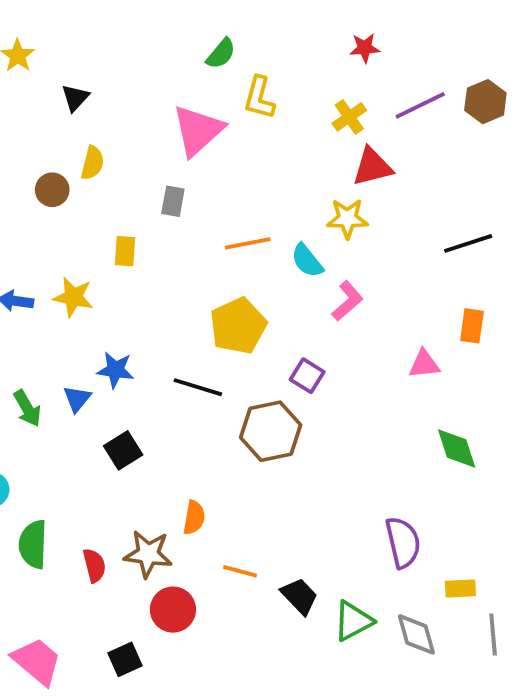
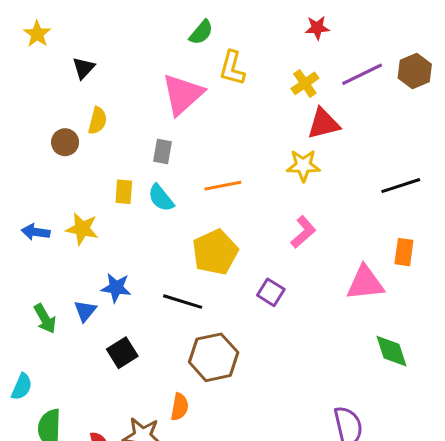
cyan semicircle: (307, 261) -> (161, 198), moved
pink triangle: (424, 364) -> (365, 283), size x1.5
brown hexagon: (271, 431) -> (214, 357), moved

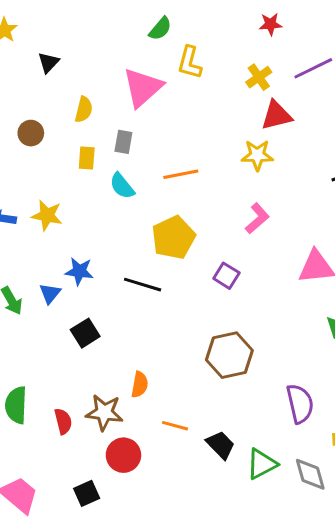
yellow semicircle: (98, 121) -> (84, 110), moved
yellow rectangle: (124, 192) -> (87, 158), moved
brown hexagon: (214, 357) -> (229, 355), moved

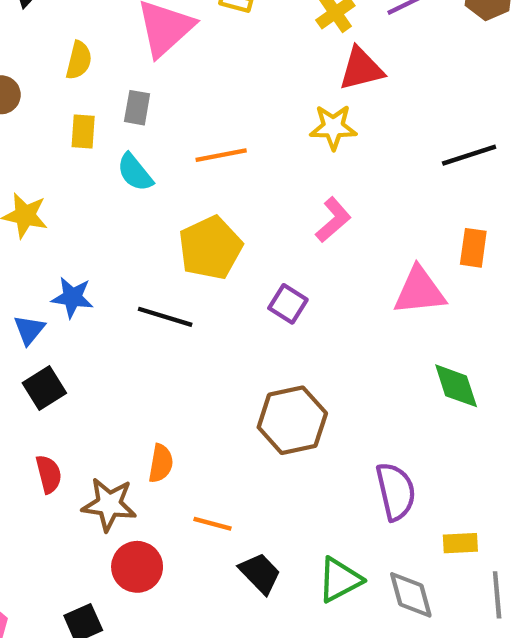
black square: (85, 333) -> (44, 388), moved
red semicircle: (63, 421) -> (49, 474), moved
black trapezoid: (221, 445) -> (260, 573), moved

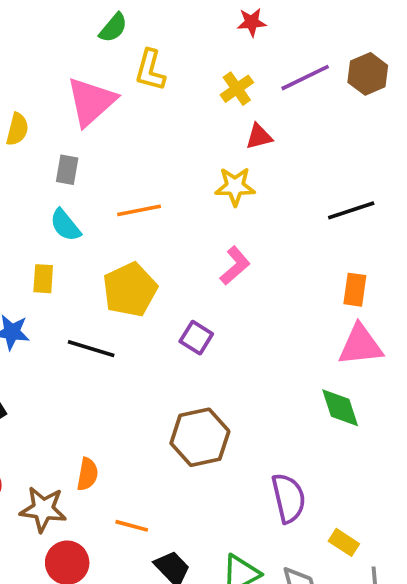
red triangle: (361, 69) -> (259, 137), size x0.7
yellow rectangle: (83, 131) -> (43, 279), moved
pink triangle: (419, 291) -> (360, 345), moved
yellow rectangle: (460, 543) -> (344, 542), turned 36

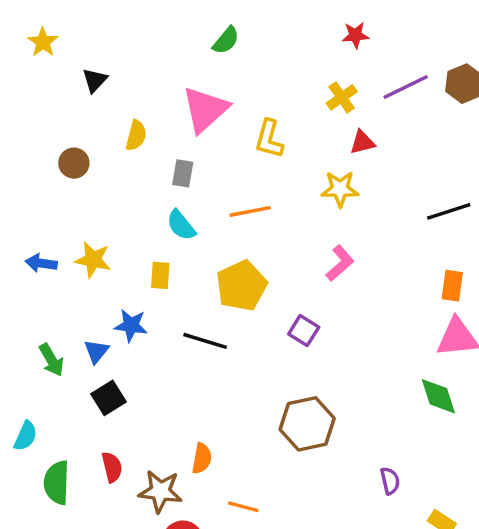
yellow L-shape: (150, 70) -> (269, 139), moved
purple semicircle: (288, 498) -> (390, 481), size x0.6

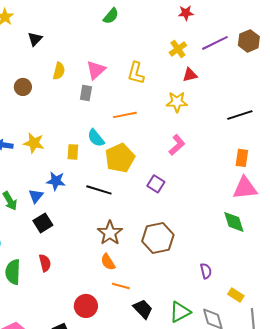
pink triangle: (205, 110) -> (96, 70), moved, size x0.7
cyan semicircle: (181, 225) -> (96, 138), moved
orange semicircle: (202, 458) -> (108, 262), moved, turned 138
brown star: (160, 491) -> (110, 233), moved, turned 30

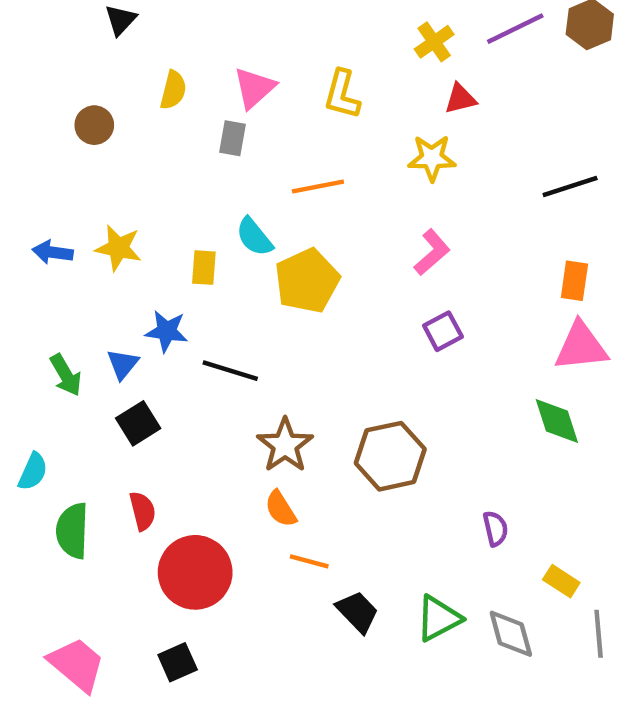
purple square: (156, 184) -> (443, 331), moved, turned 30
black line: (99, 190) -> (230, 371), moved
red circle: (86, 306) -> (195, 572), moved, size x1.4

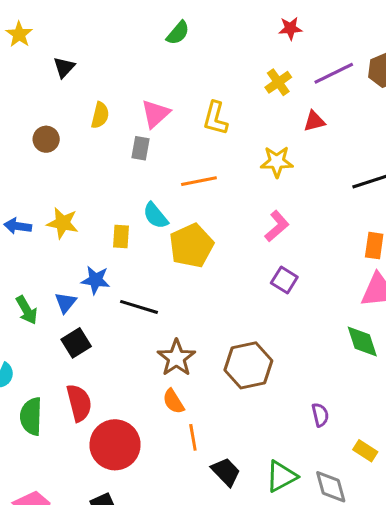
red triangle: (460, 99) -> (314, 121), moved
purple square: (443, 331) -> (284, 280), turned -30
red semicircle: (143, 511) -> (79, 403), size x1.4
orange line: (309, 561) -> (193, 437), turned 65

